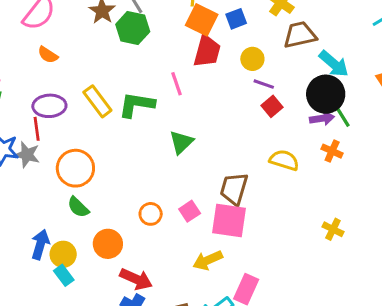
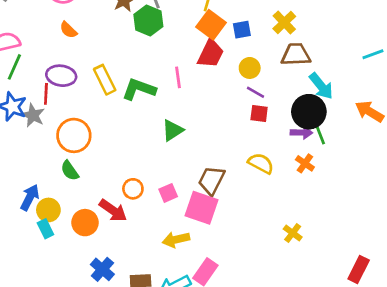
red square: (272, 106) -> (259, 114), turned 36
orange circle: (108, 244) -> (85, 223), moved
red arrow: (136, 279) -> (113, 210), moved

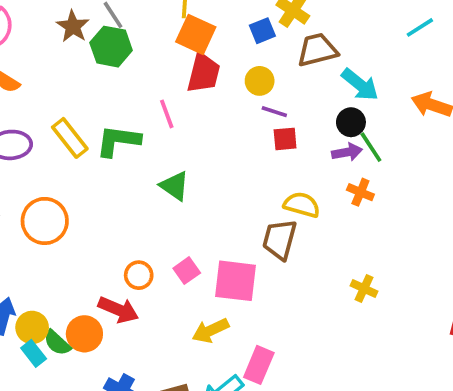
blue square: (242, 30) -> (262, 31), moved
black circle: (309, 112) -> (351, 122), size x0.6
green triangle: (172, 130) -> (175, 186), turned -40
green semicircle: (70, 171) -> (57, 343), moved
brown trapezoid: (211, 180) -> (280, 239), moved

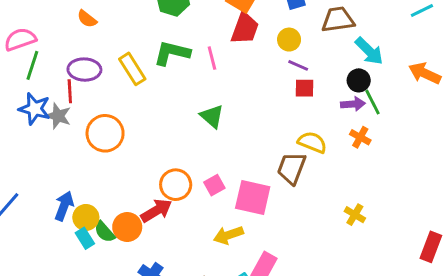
green L-shape: (118, 141) -> (172, 53), moved
orange circle: (139, 275) -> (176, 185), size x1.4
red arrow: (118, 310) -> (156, 211), turned -60

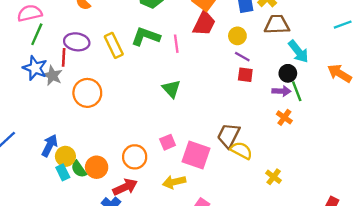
yellow semicircle: (312, 142) -> (241, 150), moved
orange circle: (176, 185) -> (135, 157), moved
red arrow: (156, 211) -> (125, 187), moved

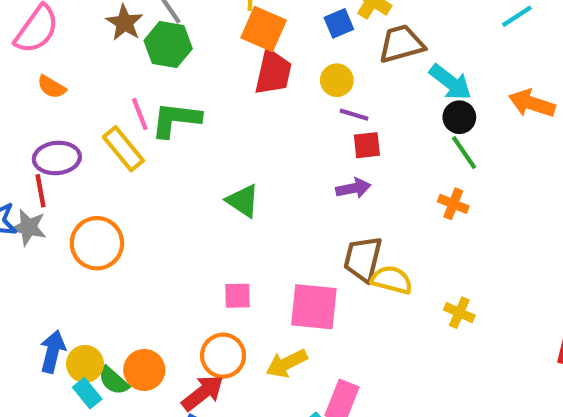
pink line: (176, 44) -> (140, 114), moved
black circle: (288, 73) -> (459, 117), moved
purple arrow: (281, 91) -> (353, 188), moved
pink square: (168, 142) -> (237, 296), moved, turned 35
orange circle: (135, 157) -> (223, 356), moved

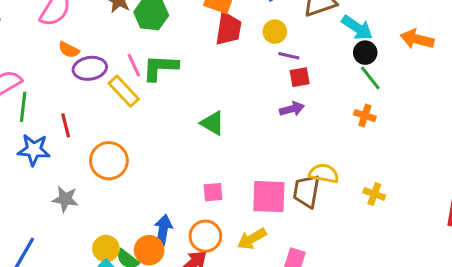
purple ellipse: (57, 158) -> (90, 68), moved
gray star: (28, 227) -> (65, 199), moved
brown trapezoid: (363, 259) -> (306, 191), moved
blue arrow: (53, 352) -> (163, 230), moved

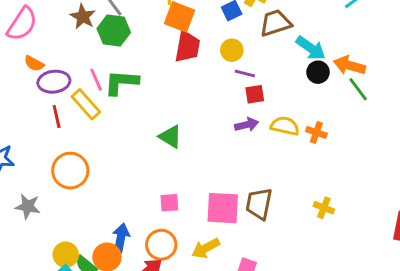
orange arrow: (417, 39) -> (349, 65), moved
green line: (370, 78) -> (358, 89), moved
red line: (66, 125) -> (57, 117), moved
yellow semicircle: (324, 173) -> (285, 126), moved

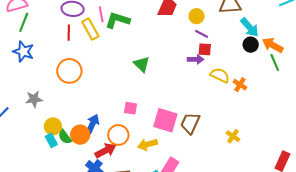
purple arrow: (247, 125) -> (196, 59), moved
gray star: (28, 206) -> (34, 99), moved, turned -30

